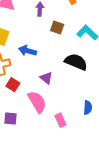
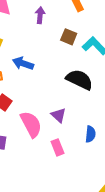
brown square: (57, 28) -> (69, 37), moved
purple triangle: (46, 78) -> (59, 115), moved

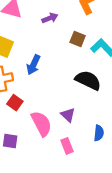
purple arrow: (40, 15) -> (50, 18), turned 63
blue arrow: (23, 63) -> (33, 65), turned -84

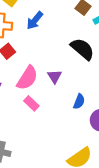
pink semicircle: (41, 124) -> (27, 78), turned 45
pink rectangle: (67, 146) -> (31, 103), moved, turned -40

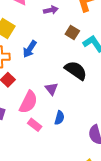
purple triangle: (55, 76) -> (51, 89), moved
blue semicircle: (79, 101) -> (59, 118), moved

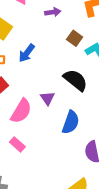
blue semicircle: (59, 118) -> (71, 122), moved, size x1.5
pink rectangle: (35, 125) -> (17, 144), moved

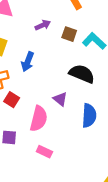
purple arrow: (53, 12) -> (43, 25), moved

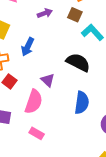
brown square: (69, 34) -> (75, 15), moved
purple triangle: (60, 99) -> (48, 80), moved

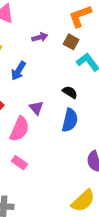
black semicircle: (78, 62) -> (70, 92), size x0.6
blue semicircle: (82, 103) -> (70, 120), moved

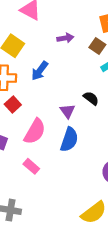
purple triangle: (36, 108) -> (67, 111), moved
blue semicircle: (70, 120) -> (69, 140), moved

